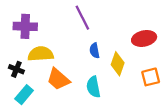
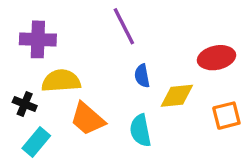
yellow diamond: (118, 64) -> (177, 96), turned 65

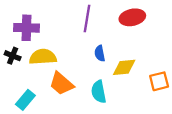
purple line: (124, 26) -> (87, 19), turned 36
red ellipse: (217, 58) -> (132, 17), moved
black cross: (25, 104) -> (13, 56), moved

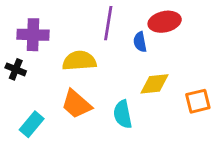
blue semicircle: (100, 53) -> (140, 42), moved
yellow semicircle: (43, 57) -> (79, 61), moved

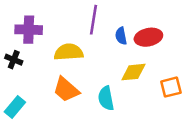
red ellipse: (165, 22) -> (148, 37), moved
cyan rectangle: (32, 124) -> (15, 107), moved

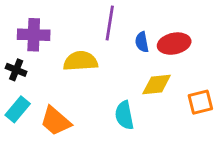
orange trapezoid: (66, 90) -> (56, 121), moved
cyan rectangle: (15, 107) -> (18, 109), moved

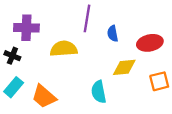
red ellipse: (174, 44) -> (150, 43), moved

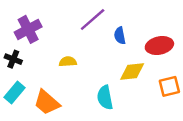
purple line: (87, 18) -> (93, 19), turned 40
purple cross: (26, 28) -> (28, 29), turned -30
yellow semicircle: (64, 49) -> (68, 62), moved, size x0.6

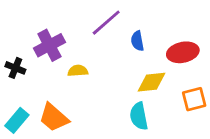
purple cross: (28, 29) -> (49, 45), moved
cyan rectangle: (15, 93) -> (17, 120), moved
cyan semicircle: (105, 98) -> (139, 116), moved

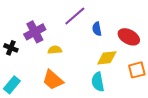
red ellipse: (183, 52) -> (129, 37), turned 40
orange trapezoid: (54, 118) -> (53, 80), moved

